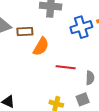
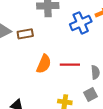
orange semicircle: (41, 47) -> (44, 64), moved

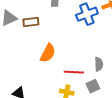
red line: (70, 65) -> (74, 72), moved

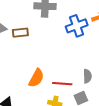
orange semicircle: (48, 53) -> (36, 78), moved

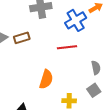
red line: (62, 84) -> (67, 47), moved

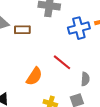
red line: (67, 47) -> (62, 62), moved, turned 30

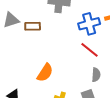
red line: (62, 62) -> (89, 50), moved

